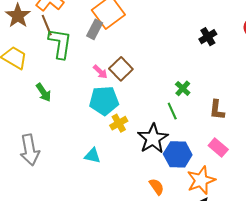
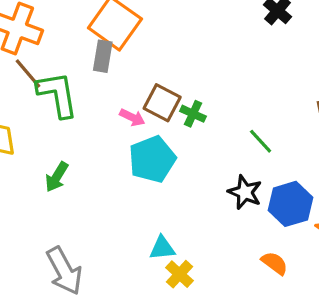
green cross: (183, 88) -> (193, 114), moved
green arrow: (44, 92) -> (57, 177), turned 84
yellow cross: (119, 123) -> (180, 274), moved
black star: (153, 138) -> (245, 192), size x0.7

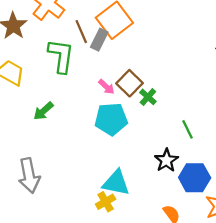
brown line: (28, 74) -> (81, 32), moved
cyan triangle: (162, 248) -> (116, 183), moved, size x1.5

